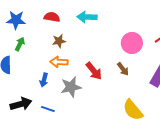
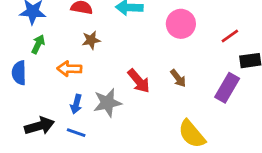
pink circle: (132, 43) -> (181, 24), moved
orange arrow: (59, 62) -> (69, 69), moved
blue arrow: (44, 80) -> (76, 104), moved

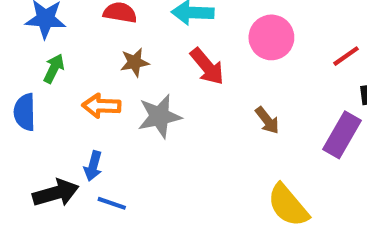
red arrow: (139, 81) -> (207, 66), moved
gray star: (107, 103) -> (159, 116), moved
blue arrow: (76, 104) -> (93, 166), moved

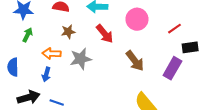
blue semicircle: (25, 112) -> (13, 67), moved
brown arrow: (267, 120) -> (135, 61), size x1.5
blue arrow: (93, 166) -> (46, 74), moved

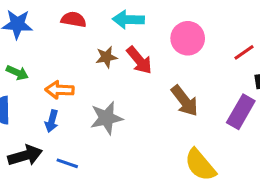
brown star: (68, 32) -> (106, 57), moved
green arrow: (28, 35) -> (17, 73), moved, turned 88
gray star: (81, 59) -> (106, 118), moved

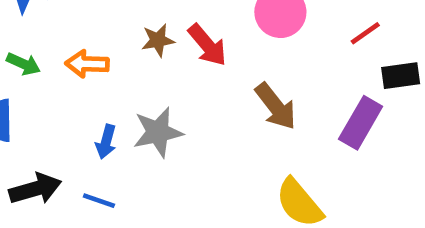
orange arrow: (60, 90) -> (87, 64), moved
blue arrow: (52, 121) -> (106, 142), moved

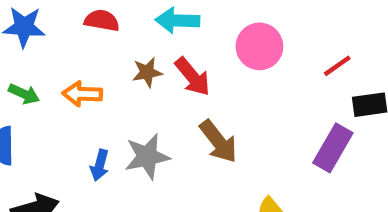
brown arrow: (276, 106) -> (218, 141), moved

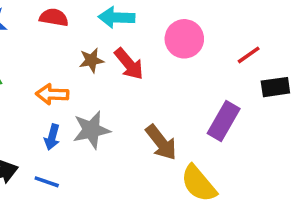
orange arrow: (82, 94) -> (52, 94), moved
brown arrow: (218, 141) -> (161, 142), moved
purple rectangle: (333, 148) -> (224, 121), moved

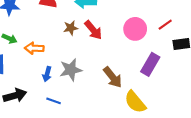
pink circle: (184, 39) -> (135, 29), moved
orange arrow: (52, 94) -> (34, 48), moved
blue line: (47, 182) -> (54, 101), moved

